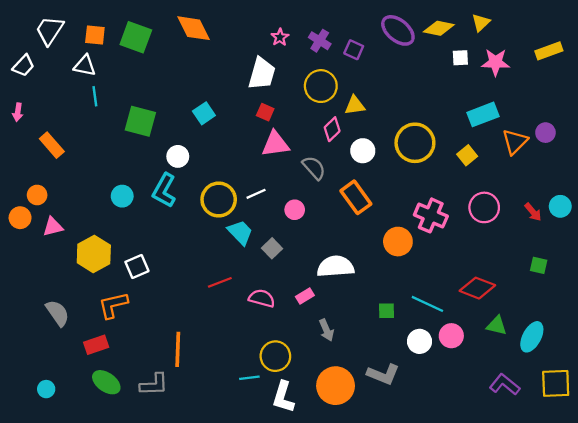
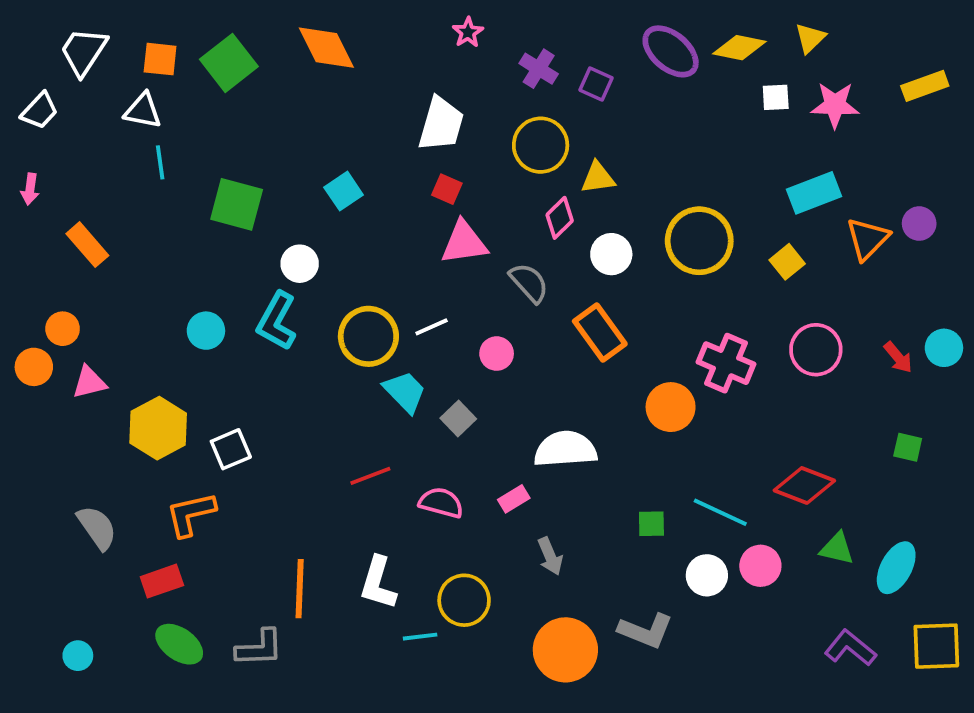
green square: (136, 37) -> (229, 63), turned 32
pink star: (280, 37) -> (468, 32), moved
white L-shape: (283, 397) -> (378, 583), moved

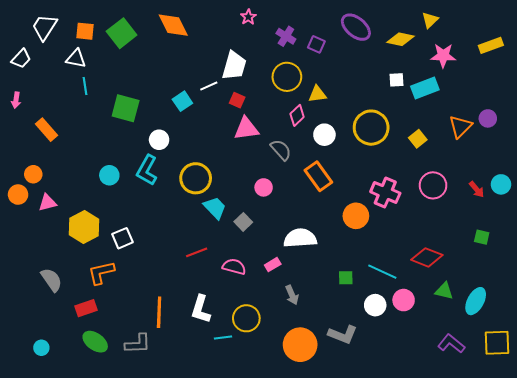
yellow diamond: (739, 48) -> (401, 39), moved
white square: (776, 97) -> (396, 80), moved
cyan rectangle: (814, 193) -> (425, 88), moved
white line: (432, 327) -> (209, 86), moved

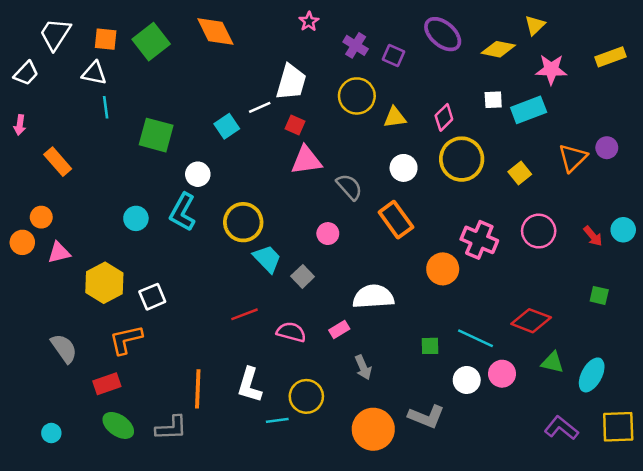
pink diamond: (297, 115) -> (444, 117), moved

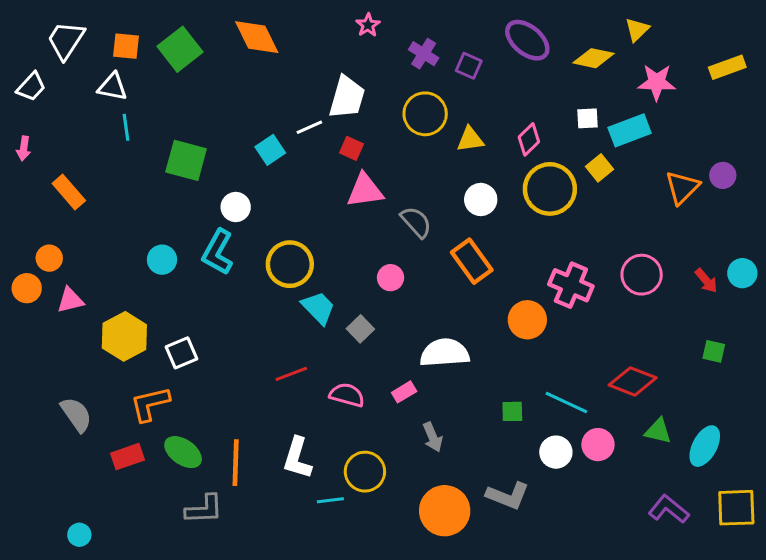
yellow square: (520, 173) -> (599, 168), moved
green ellipse: (118, 425) -> (183, 452), moved
cyan circle: (51, 433) -> (79, 535), moved

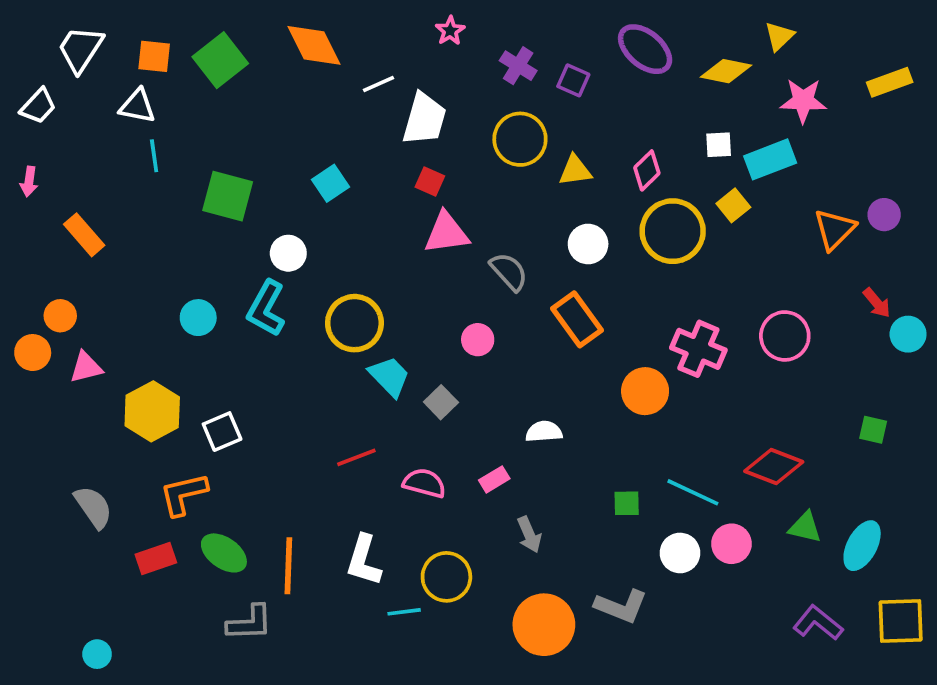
white line: (309, 127) -> (378, 84), moved
red arrow: (706, 281) -> (877, 303), moved
white semicircle: (445, 353) -> (544, 432), size x0.6

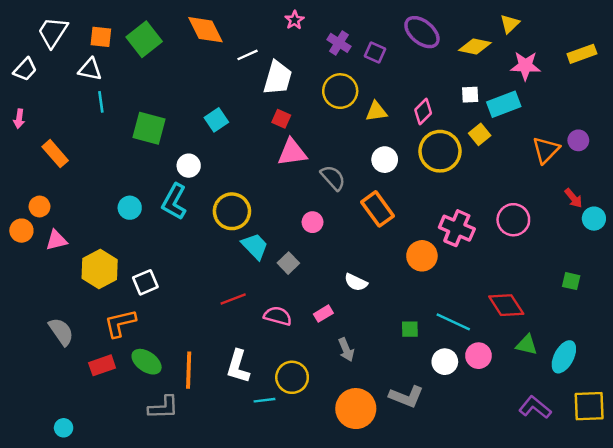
white semicircle: (544, 432) -> (356, 282), turned -150
red diamond: (774, 467) -> (506, 305), turned 36

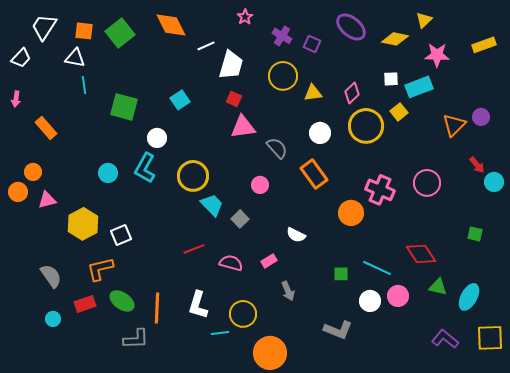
orange circle: (356, 409) -> (270, 353), moved
cyan circle: (64, 428) -> (53, 319), moved

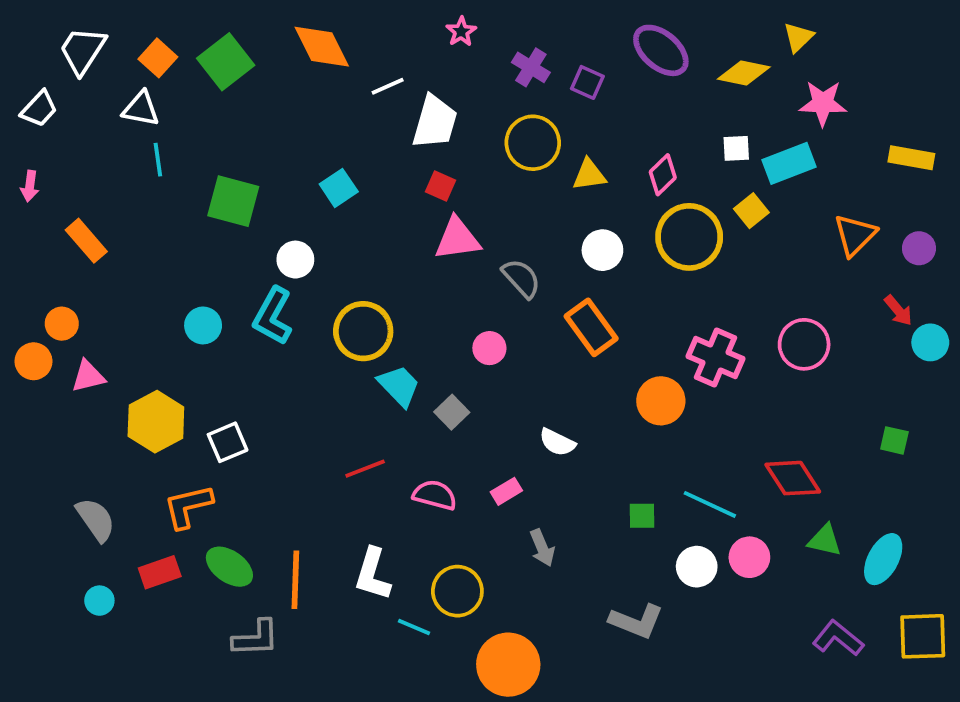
orange square: (84, 31) -> (158, 58), turned 36
yellow rectangle: (484, 45) -> (911, 158), moved, turned 30
purple circle: (481, 117) -> (919, 248), moved
cyan line: (220, 333) -> (414, 627), turned 30

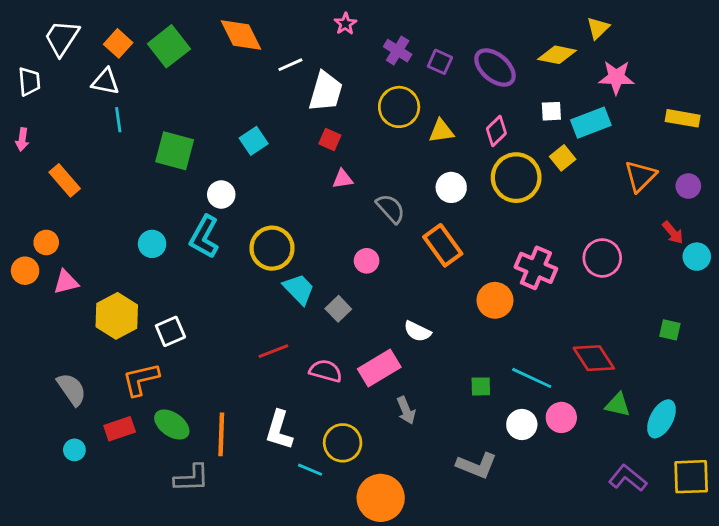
purple ellipse: (661, 50) -> (495, 67), moved
white trapezoid: (39, 109) -> (29, 82), turned -48
pink triangle: (457, 239) -> (343, 179), size x0.6
pink rectangle: (506, 491) -> (379, 368), size x1.8

